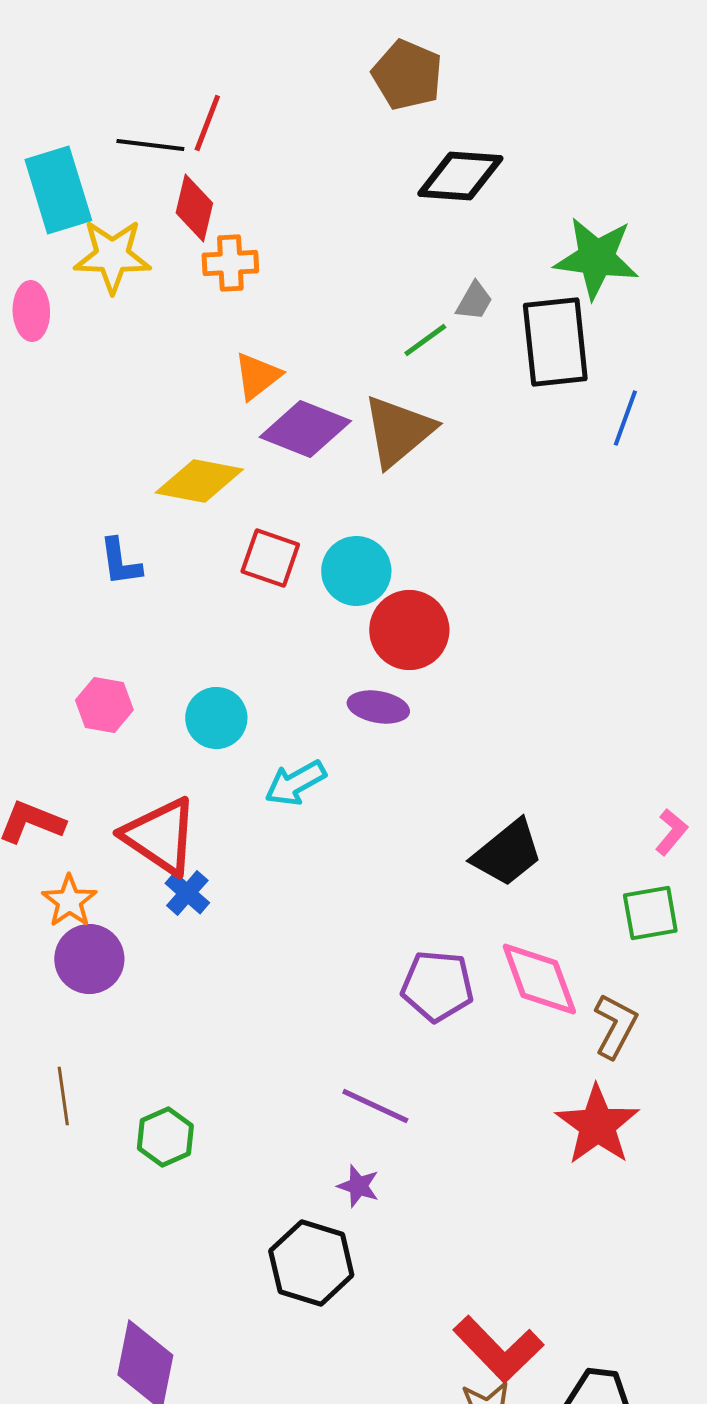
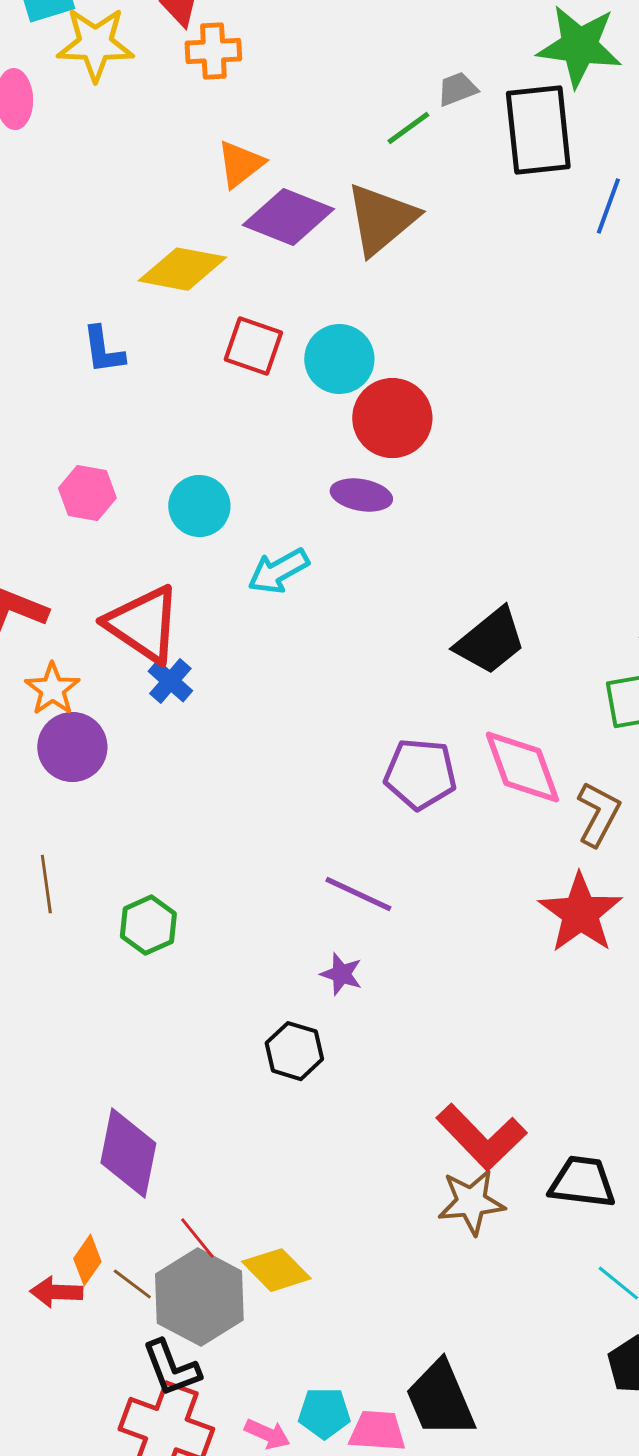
gray trapezoid: (474, 301) -> (457, 89), turned -141
black hexagon: (311, 1263) -> (294, 1051), size x0.7

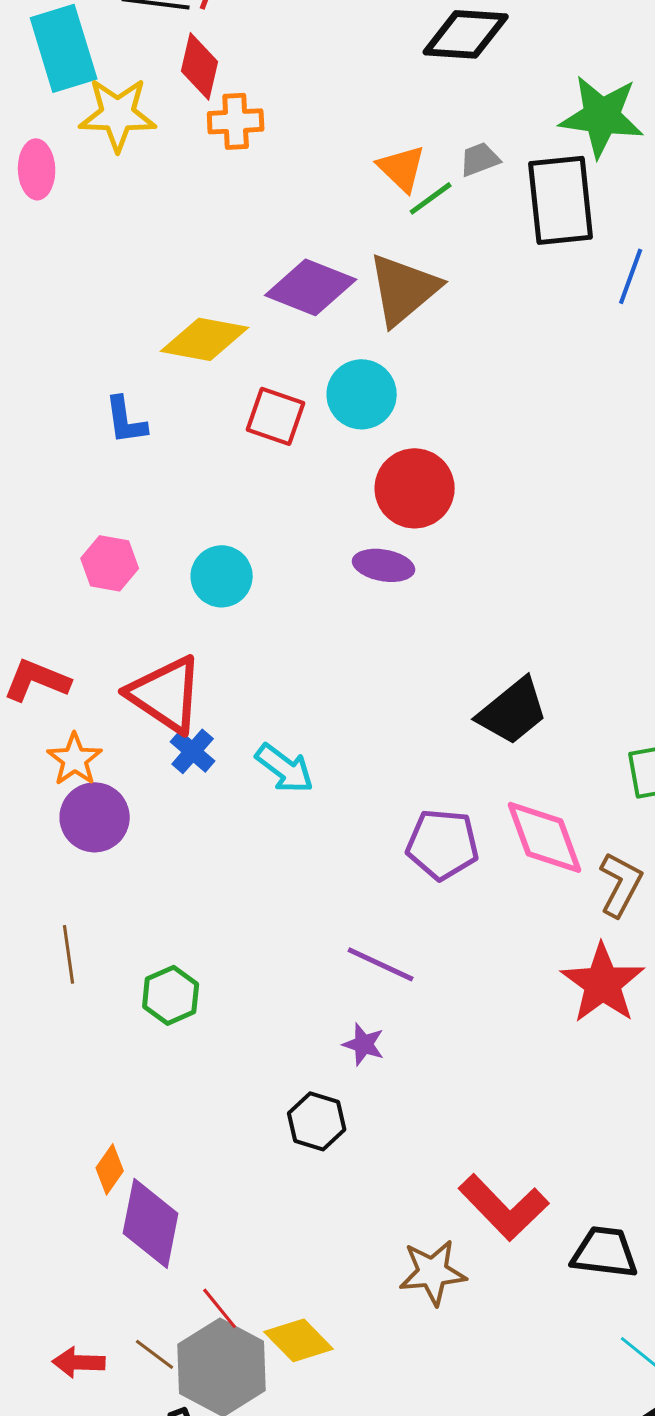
orange triangle: (240, 164) -> (402, 168), moved, turned -38
cyan circle: (339, 359) -> (362, 394), moved
cyan arrow: (278, 571) -> (285, 768), moved, turned -114
brown star: (471, 1202) -> (433, 1272), moved
orange diamond: (87, 1260) -> (110, 1169), moved

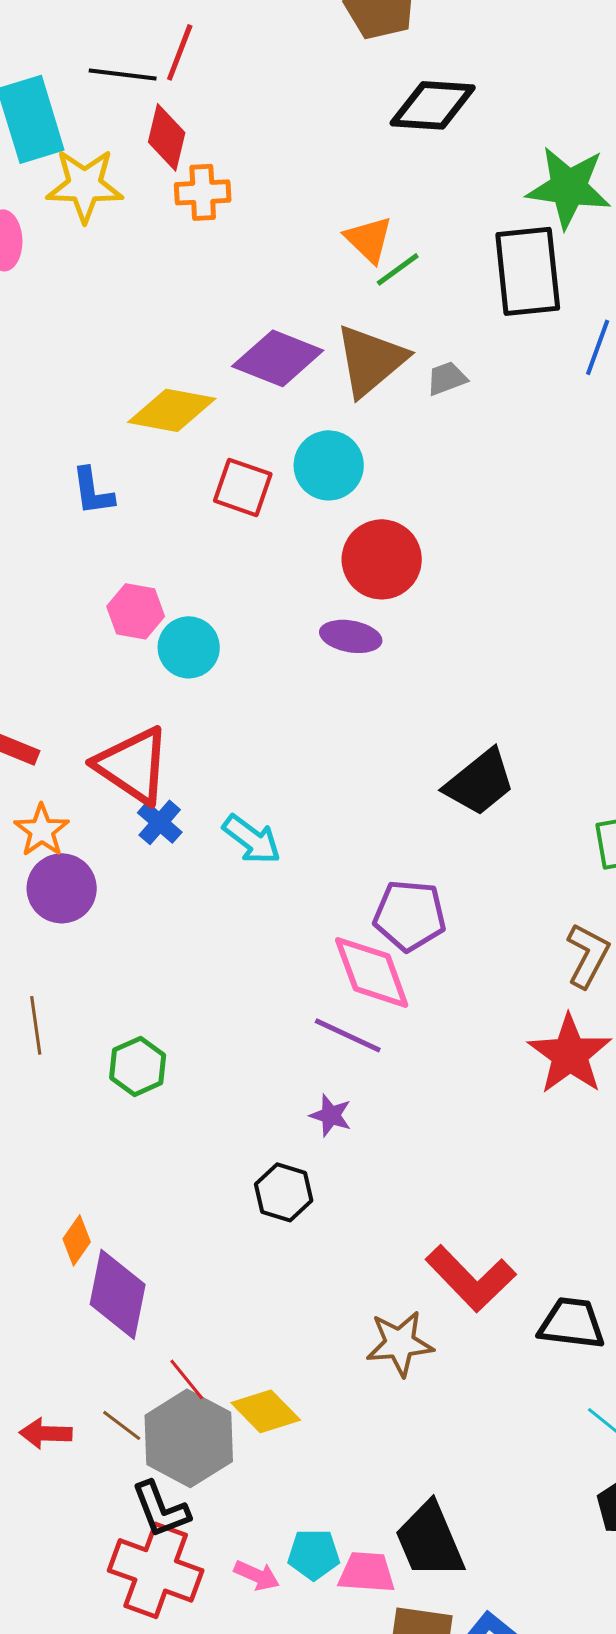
gray trapezoid: (480, 159) -> (447, 378), moved
pink hexagon: (110, 563) -> (136, 611), moved
pink diamond: (545, 837) -> (372, 972), moved

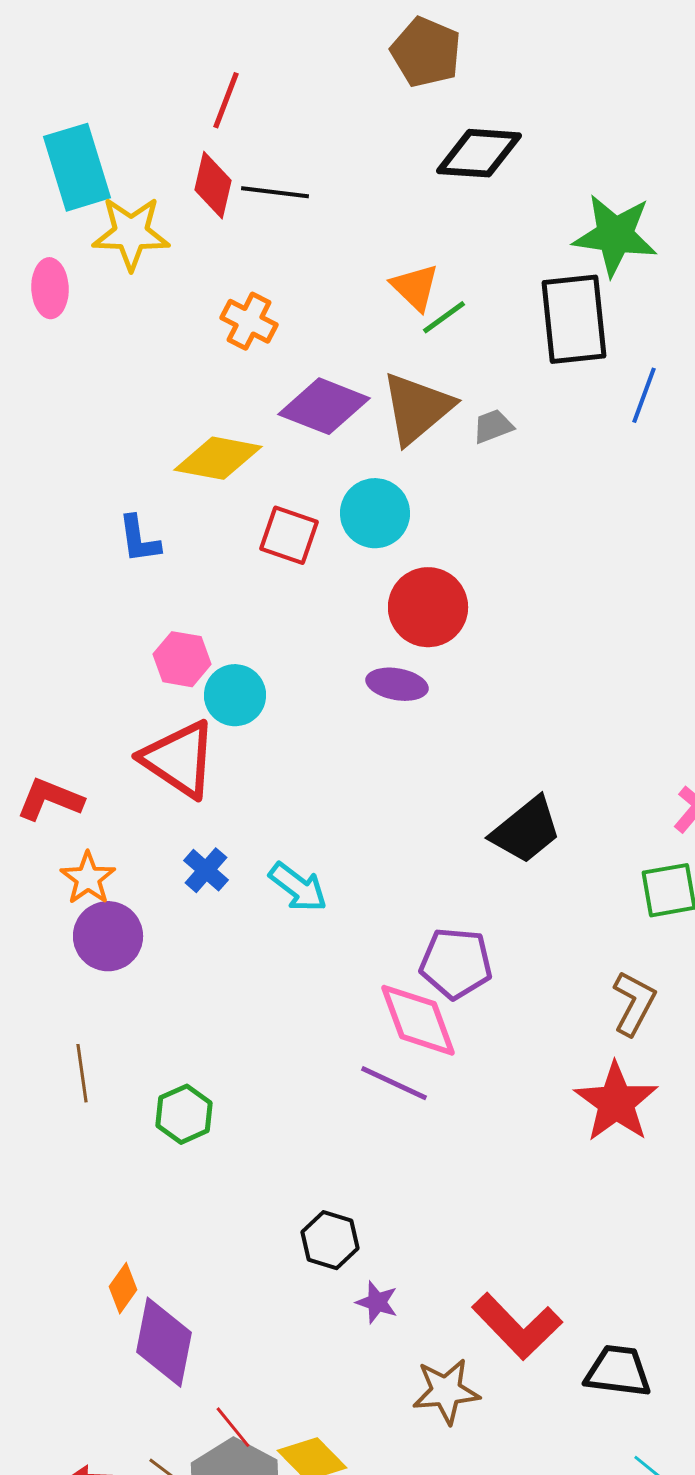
black line: (123, 74) -> (275, 192), moved
orange cross: (203, 192) -> (249, 321), moved, turned 30
red triangle: (133, 765) -> (179, 759), moved
purple star: (331, 1115) -> (377, 1302), moved

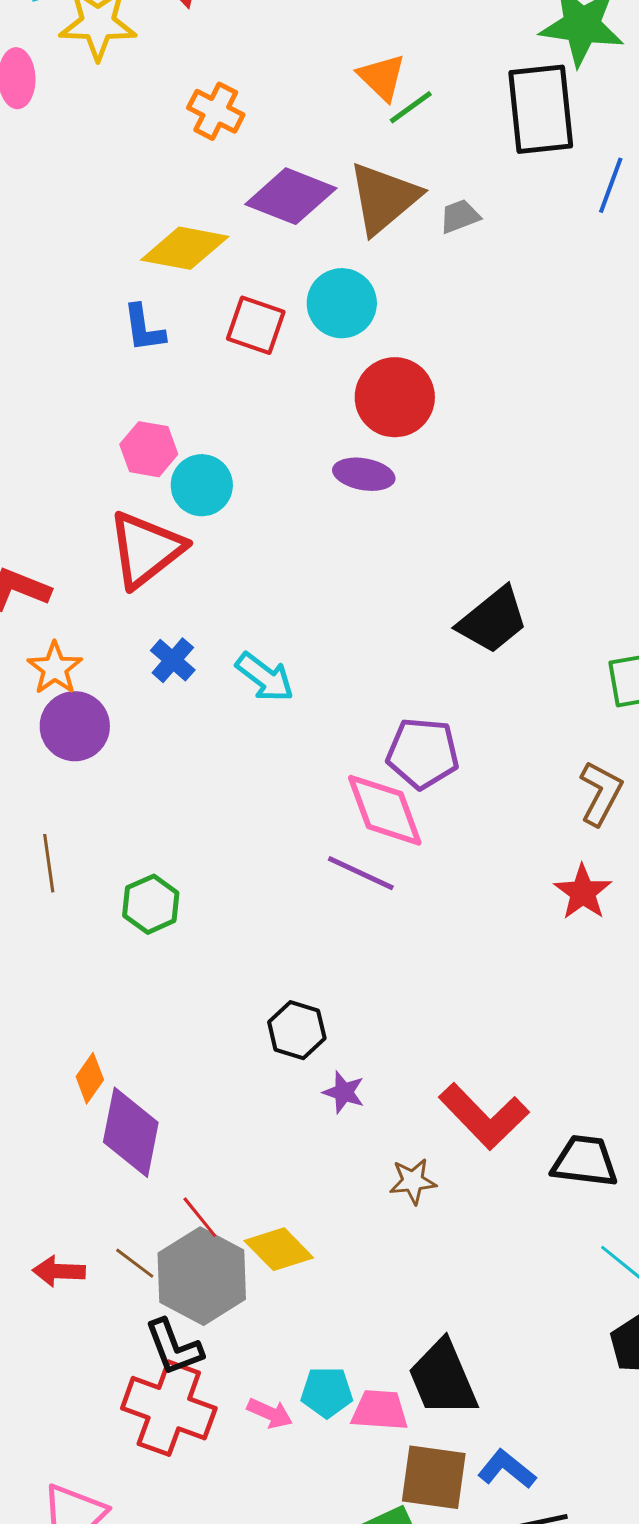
blue L-shape: (139, 539) -> (144, 328), moved
red triangle: (179, 759) -> (146, 549), turned 48
red star: (616, 1102) -> (583, 892), size x0.7
brown star: (446, 1391) -> (413, 1181), size x0.7

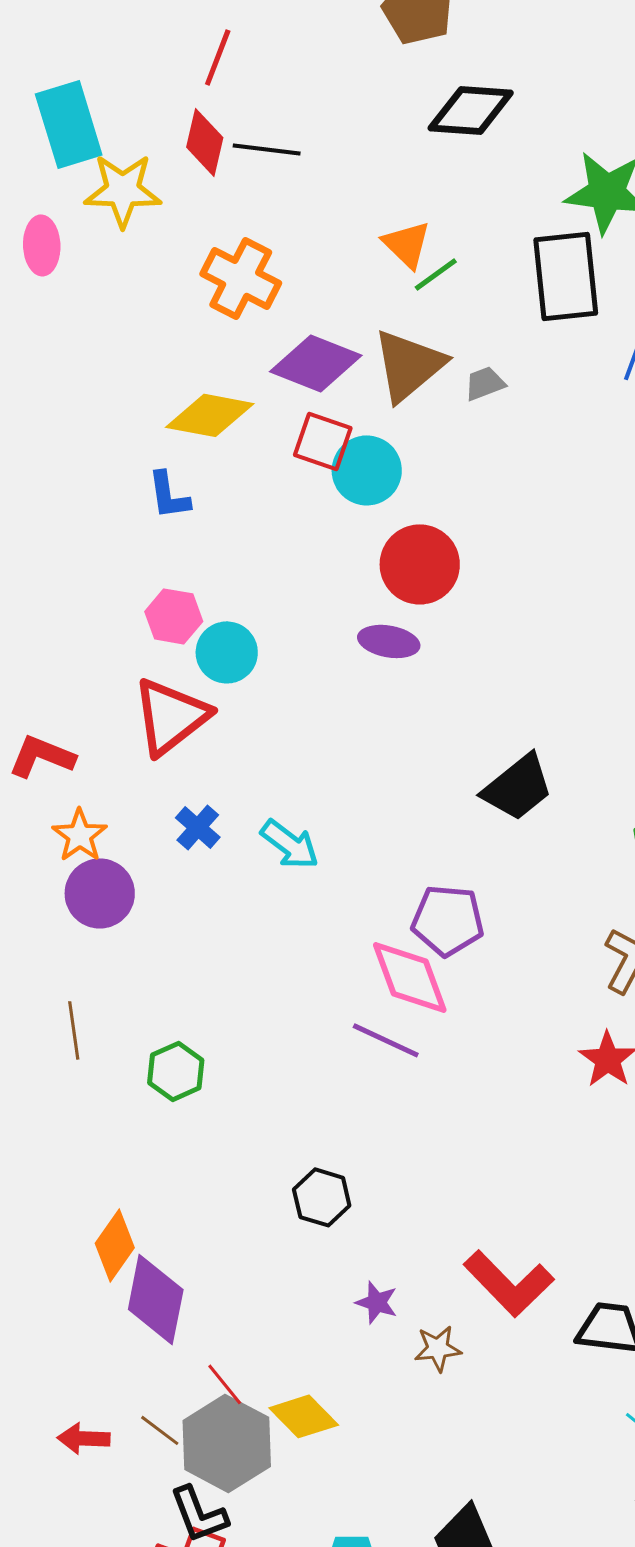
orange cross: (216, 111) -> (241, 278), size x1.4
red square: (256, 325) -> (323, 441), moved
orange diamond: (90, 1078) -> (115, 1245), size x1.4
purple star: (344, 1092) -> (377, 1302), moved

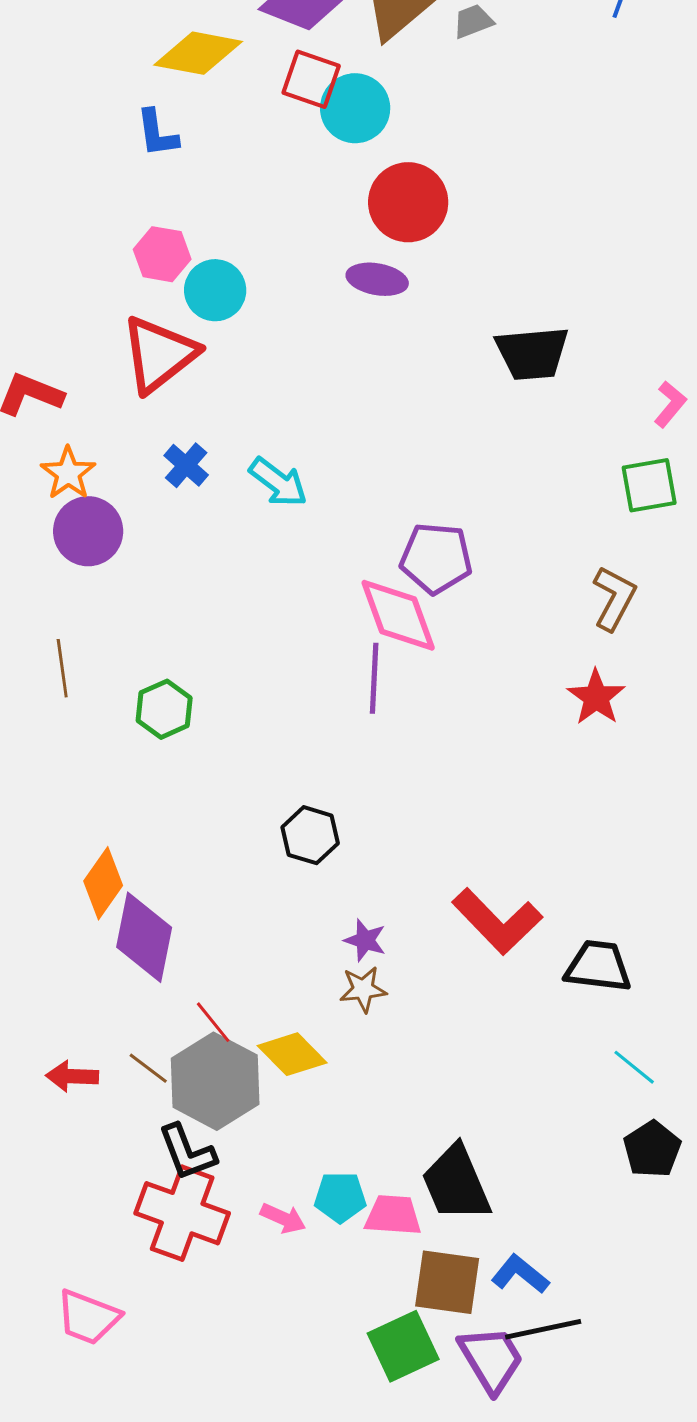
black trapezoid: (518, 787) -> (532, 353), moved, turned 34
purple line: (386, 1040) -> (374, 678), turned 68
brown star: (438, 1348) -> (363, 989), moved

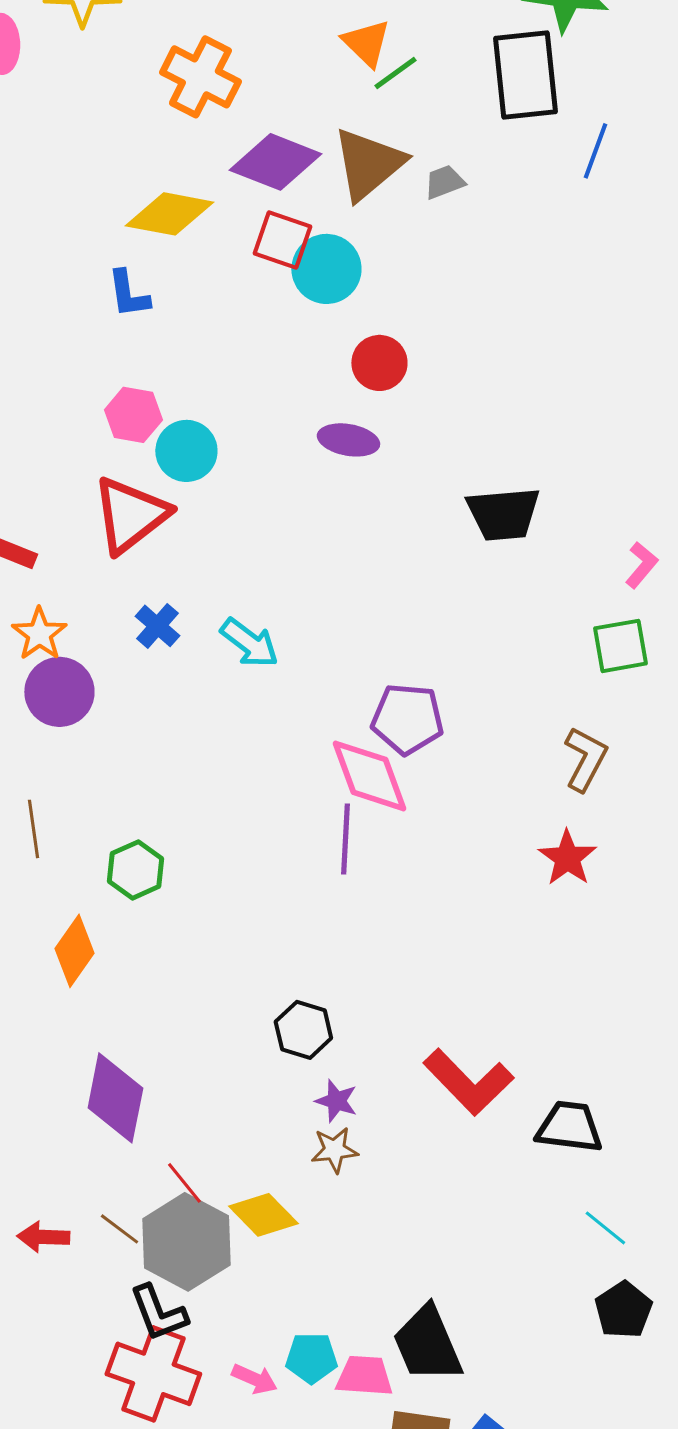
red circle: (408, 202) -> (379, 363), size x0.7
black hexagon: (310, 835) -> (303, 1030), moved
orange diamond: (103, 883) -> (74, 951), moved

